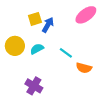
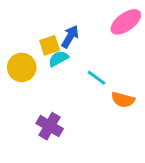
yellow square: (35, 19) -> (50, 45), moved
cyan semicircle: (37, 49) -> (58, 59), moved

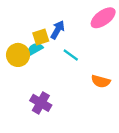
cyan semicircle: (58, 59) -> (35, 49), moved
cyan line: (97, 78) -> (71, 55), moved

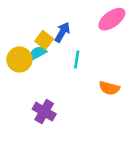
yellow square: (41, 37) -> (44, 40), turned -35
cyan line: (71, 55) -> (77, 59), turned 63

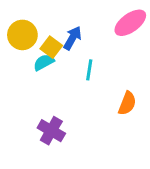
yellow circle: (19, 59) -> (22, 35), moved
orange semicircle: (109, 88) -> (127, 103), turned -84

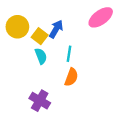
cyan semicircle: (44, 62) -> (41, 56), moved, turned 98
orange semicircle: (127, 103) -> (71, 77), moved

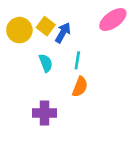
yellow square: (40, 36) -> (46, 26), moved
purple cross: (40, 101) -> (44, 113), turned -30

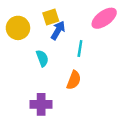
yellow square: (46, 26) -> (51, 17), moved, turned 35
cyan line: (77, 60) -> (80, 49), moved

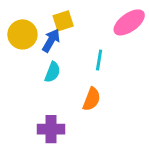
blue arrow: (58, 30) -> (51, 40), moved
cyan semicircle: (42, 58) -> (53, 72), turned 42

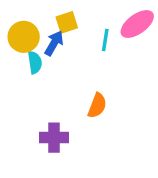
cyan line: (99, 60) -> (105, 40), moved
cyan semicircle: (53, 72) -> (35, 62), moved, turned -30

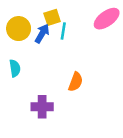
cyan line: (105, 40) -> (63, 31), moved
cyan semicircle: (35, 62) -> (15, 68), moved

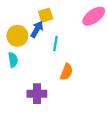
yellow circle: (19, 29) -> (17, 36), moved
cyan line: (63, 31) -> (56, 43), moved

